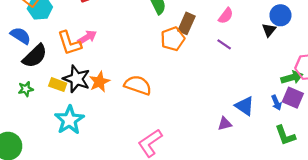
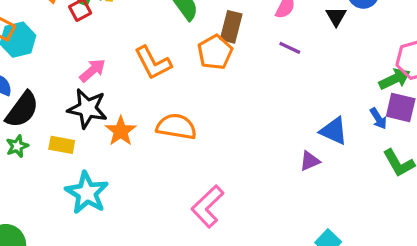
black triangle: (269, 30) -> (336, 16), moved
orange L-shape: (69, 43) -> (153, 63), moved
black star: (77, 79) -> (87, 109), moved
green star: (26, 89) -> (17, 146), moved

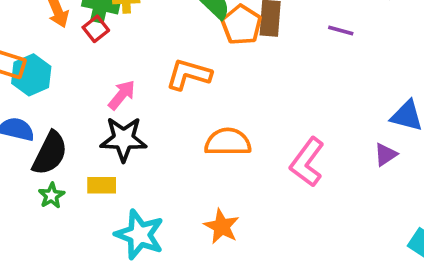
orange pentagon: (215, 52) -> (242, 25), moved
orange L-shape: (153, 63) -> (189, 74), turned 144
orange star: (121, 131) -> (222, 226), moved
pink L-shape: (208, 206) -> (307, 162), moved

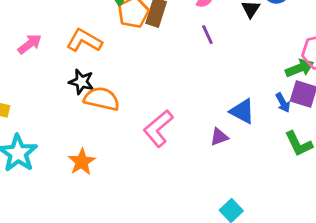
purple line: (341, 30) -> (207, 35), turned 36
black star: (124, 139) -> (81, 82), moved, size x0.7

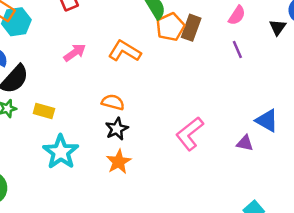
black star: (81, 82) -> (117, 129), moved, turned 30
orange semicircle: (102, 99) -> (113, 102), moved, size x0.7
purple triangle: (219, 137) -> (245, 143), turned 30

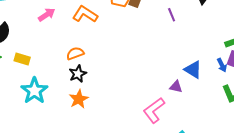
orange semicircle: (113, 102) -> (75, 53), turned -36
pink L-shape: (190, 134) -> (154, 110), moved

